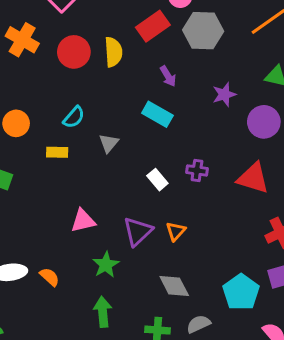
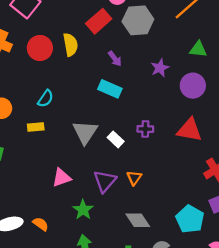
gray triangle: (109, 143) -> (85, 132), moved, size x1.6

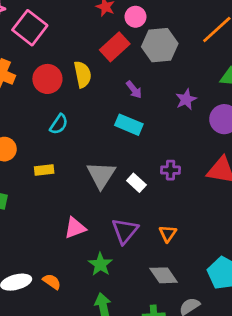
cyan semicircle: (46, 99) -> (59, 124), moved
orange triangle: (134, 178) -> (168, 234), moved

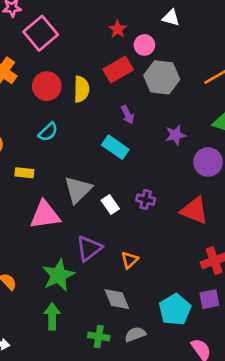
pink triangle: (75, 228) -> (45, 215), moved, size x1.4
green star: (100, 264) -> (58, 275), size x1.4

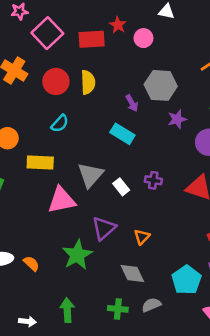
red rectangle: (118, 70) -> (92, 39), moved, turned 30
gray hexagon: (162, 77) -> (161, 85), moved
yellow rectangle: (24, 173) -> (40, 163), size x1.5
green arrow: (52, 316) -> (67, 310), moved

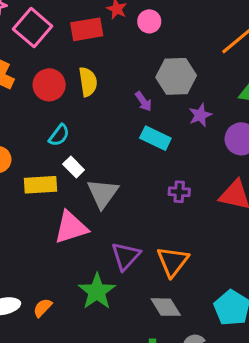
cyan rectangle: (122, 134) -> (155, 138), moved
white rectangle: (121, 187) -> (74, 167), moved
orange triangle: (142, 237) -> (173, 261), size x1.6
orange semicircle: (31, 263) -> (43, 308), turned -84

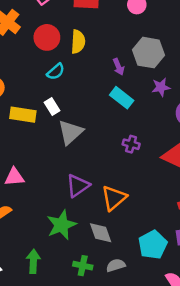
cyan semicircle: (59, 135) -> (56, 72), moved
pink triangle: (71, 227) -> (14, 177), moved, size x0.7
green star: (97, 291) -> (61, 225), moved

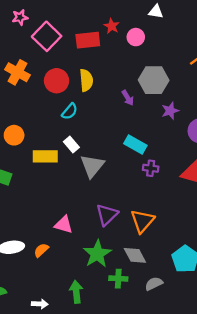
cyan rectangle: (122, 98) -> (135, 145), moved
pink triangle: (14, 177) -> (64, 225), moved, turned 30
green cross: (83, 266) -> (118, 279), moved

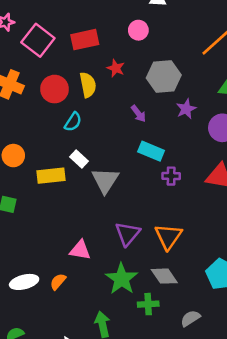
red star: (112, 26) -> (116, 68), moved
purple arrow: (128, 98) -> (138, 114), moved
gray semicircle: (154, 284) -> (190, 318), moved

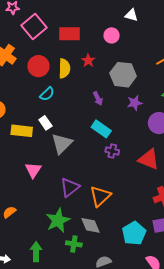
pink triangle: (80, 250) -> (33, 170), moved, turned 42

